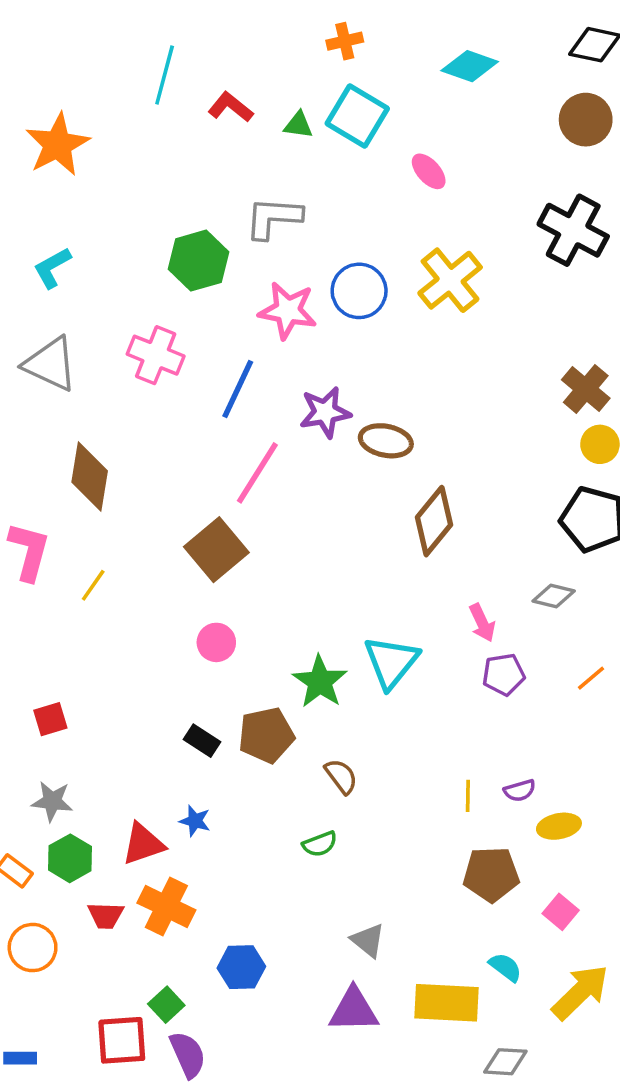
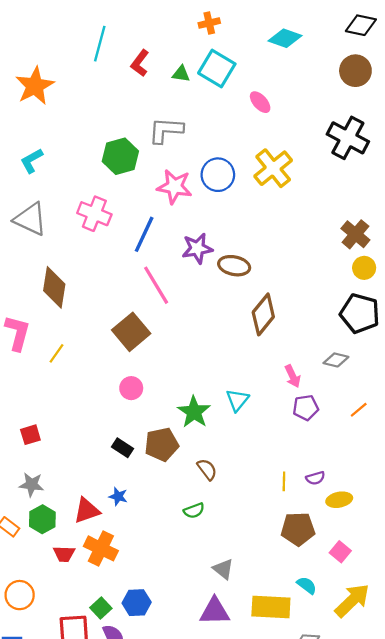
red L-shape: (231, 107) -> (140, 63), turned -92
pink line: (257, 473) -> (156, 285), turned -63
cyan triangle: (391, 662) -> (237, 400), size x0.7
orange circle: (33, 948) -> (20, 595), moved
blue hexagon: (241, 967) -> (137, 603), moved

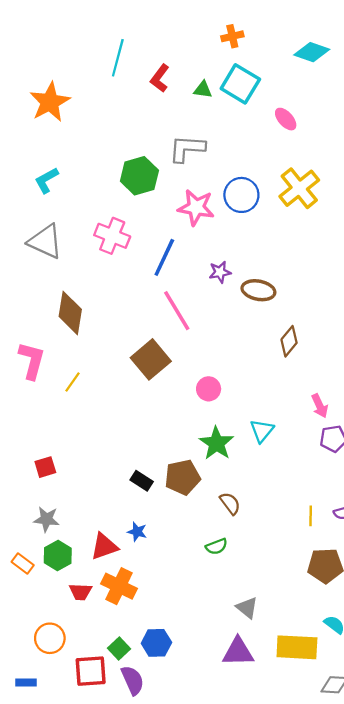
purple star: (197, 248) -> (220, 272), size x0.7
brown diamond: (263, 314) -> (289, 341), size x0.7
pink circle: (131, 388) -> (209, 389), moved
orange circle: (20, 595) -> (50, 638), moved

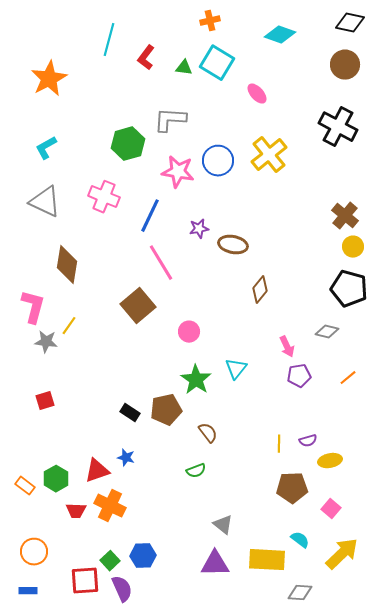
gray star: (46, 519) -> (46, 342), moved
orange circle: (50, 638) -> (34, 552), moved

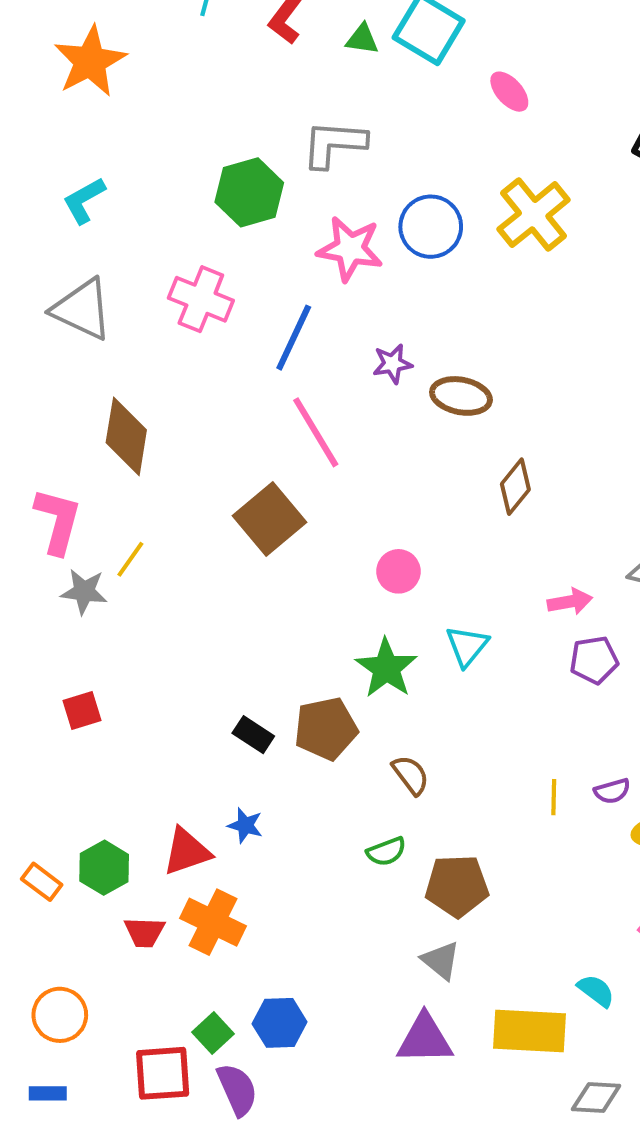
pink circle: (189, 332) -> (398, 571), moved
pink arrow: (287, 347) -> (570, 602), turned -75
brown pentagon: (292, 488) -> (457, 886), moved

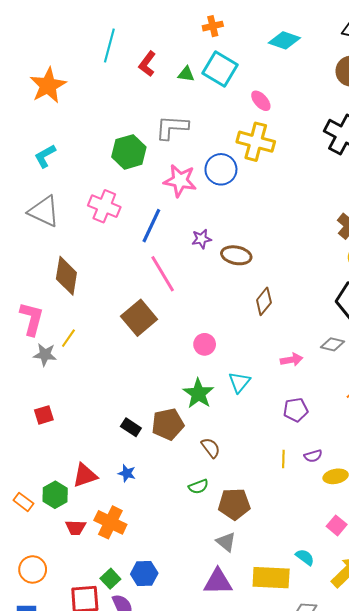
yellow cross: (534, 215) -> (256, 142), moved, turned -36
purple pentagon: (594, 660) -> (296, 410), moved
red triangle: (187, 852) -> (85, 475), moved

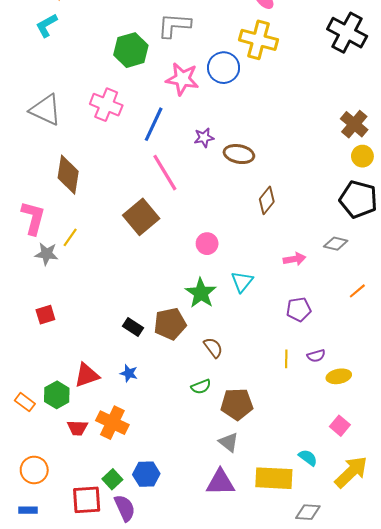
cyan L-shape: (45, 156) -> (47, 25), moved

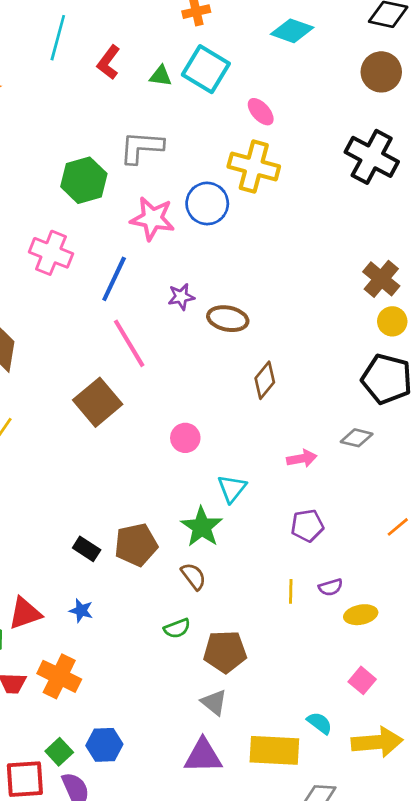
orange line: (357, 291) -> (398, 527), moved
green star: (201, 293) -> (202, 527), moved
yellow arrow: (351, 472) -> (377, 742), turned 39

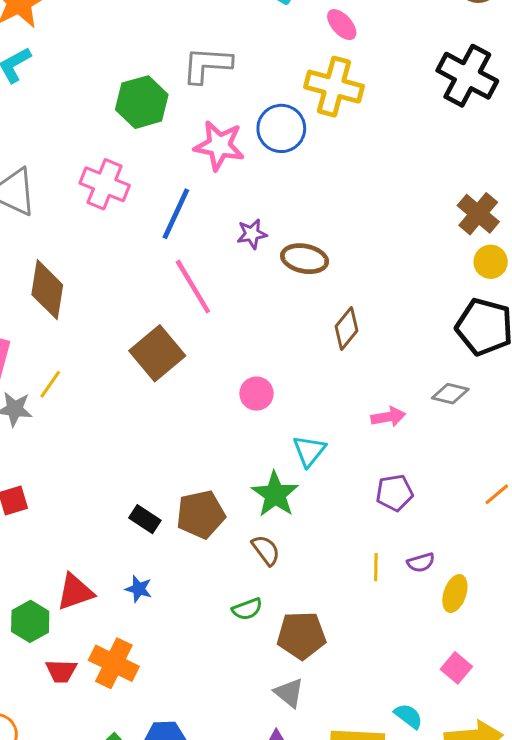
yellow ellipse: (361, 615) -> (455, 594), turned -60

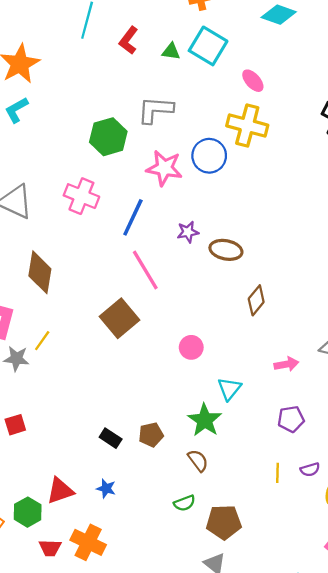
brown pentagon: (201, 514) -> (151, 435), size x0.7

